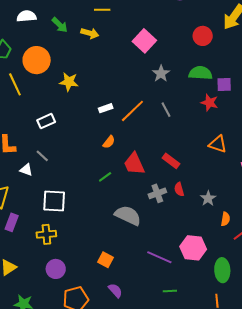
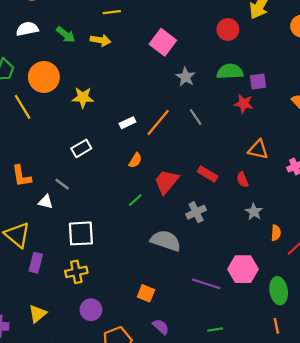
white rectangle: (46, 121) -> (81, 148), moved
red trapezoid: (134, 164) -> (166, 182), turned 70
red semicircle: (179, 189) -> (242, 180), moved
green line: (170, 291) -> (215, 330), moved

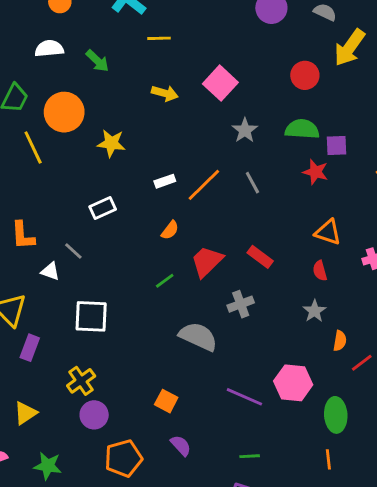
yellow arrow: (101, 40) -> (165, 93), moved
red semicircle: (242, 180) -> (320, 271), moved
yellow cross: (76, 272) -> (81, 381), moved, turned -30

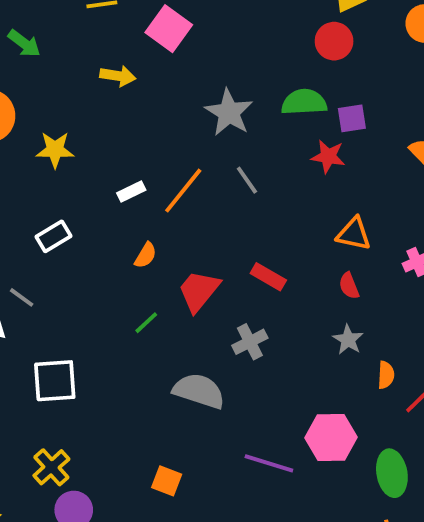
red circle: (305, 75) -> (334, 41), moved
pink square: (220, 83) -> (169, 29), moved
gray star: (245, 130) -> (229, 112), size x1.4

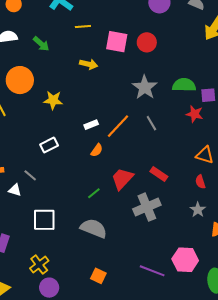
pink square: (169, 29) -> (117, 42), turned -30
red circle: (334, 41) -> (147, 42), moved
orange semicircle: (146, 255) -> (97, 150), moved
gray cross: (250, 342) -> (147, 207), size x1.5
gray semicircle: (199, 391) -> (94, 228), moved

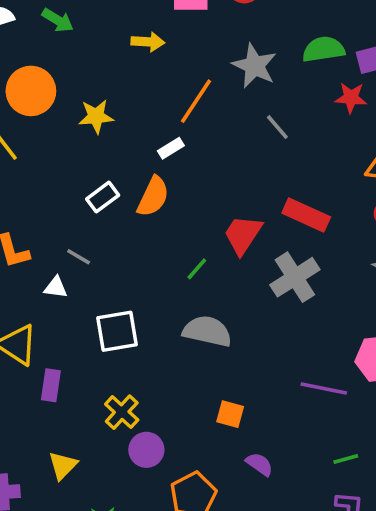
orange line: (118, 126) -> (196, 101), moved
orange semicircle: (97, 150) -> (153, 197), moved, size x1.6
red rectangle: (159, 174) -> (306, 215), size x1.4

